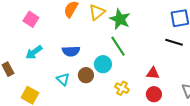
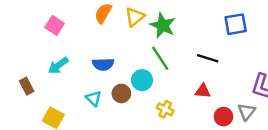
black line: (174, 42) -> (208, 58), moved
red circle: (154, 94) -> (223, 117), moved

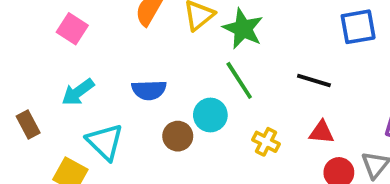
red triangle: (203, 91) -> (322, 132), moved
cyan triangle: (93, 98) -> (105, 142), moved, size x1.5
yellow cross: (165, 109) -> (266, 142), moved

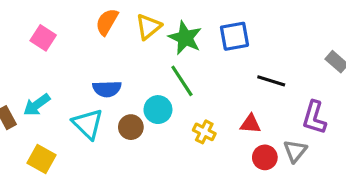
blue square: (358, 27) -> (235, 36), moved
black line: (314, 80) -> (271, 81), moved
cyan arrow: (78, 92) -> (37, 105), moved
cyan triangle: (105, 142) -> (88, 124), moved

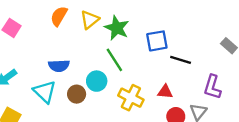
blue square: (235, 36) -> (157, 41), moved
yellow cross: (204, 132) -> (131, 98), size x1.5

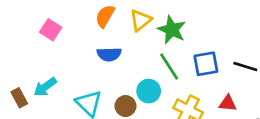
blue square: (157, 41) -> (206, 64), moved
blue semicircle: (59, 66) -> (109, 54), moved

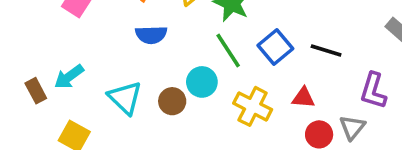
blue square: (206, 64) -> (275, 47), turned -30

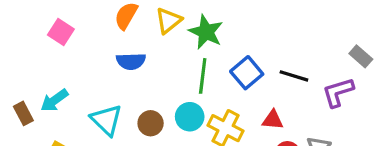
green line: (228, 50) -> (203, 76), turned 40
cyan circle: (202, 82) -> (190, 117), moved
purple L-shape: (373, 91) -> (338, 92), moved, turned 56

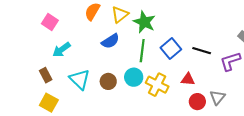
blue semicircle: (131, 61) -> (110, 41), moved, turned -30
cyan arrow: (54, 100) -> (62, 50), moved
brown rectangle: (23, 113) -> (46, 75), moved

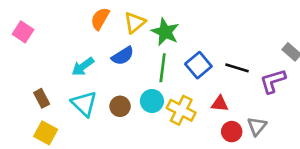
pink square: (50, 22) -> (23, 32), moved
cyan arrow: (62, 50) -> (83, 66), moved

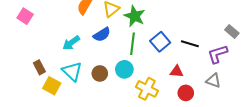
yellow cross: (181, 110) -> (147, 89), moved
gray triangle: (257, 126) -> (213, 81), moved, turned -49
yellow square: (46, 133) -> (52, 86), moved

